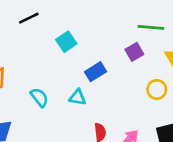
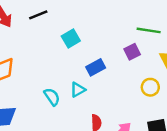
cyan semicircle: (39, 97) -> (52, 97), moved
cyan triangle: (78, 97) -> (78, 90), turned -42

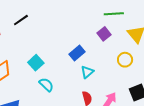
cyan square: (71, 38) -> (36, 63), moved
cyan triangle: (78, 90) -> (87, 72), moved

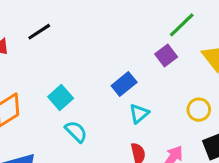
green line: (114, 14) -> (182, 25), turned -42
yellow circle: (125, 60) -> (199, 110), moved

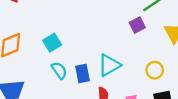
blue rectangle: (124, 84) -> (83, 74), moved, turned -72
cyan triangle: (139, 113) -> (109, 65), size x1.5

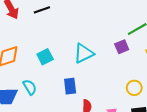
cyan triangle: (109, 65) -> (84, 53), moved
cyan semicircle: (59, 70) -> (30, 87), moved

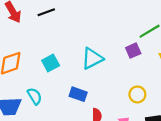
blue rectangle: (70, 86) -> (78, 94), turned -63
yellow circle: (134, 88) -> (137, 94), moved

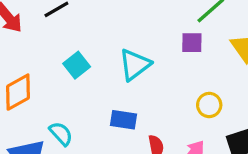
purple square: (133, 51) -> (192, 43), turned 35
cyan square: (51, 63) -> (77, 65), moved

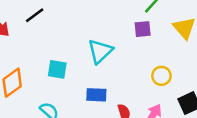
cyan square: (77, 65) -> (57, 69), moved, turned -36

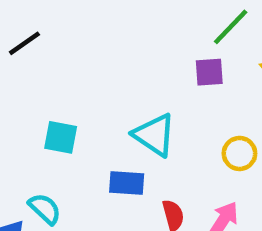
cyan triangle: (100, 51) -> (154, 135), moved, turned -44

